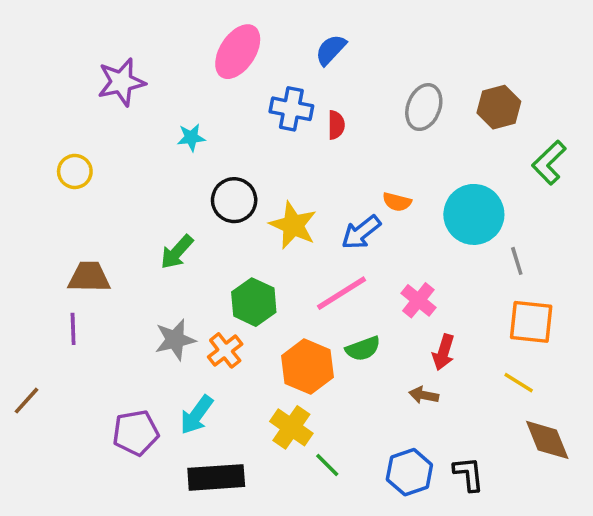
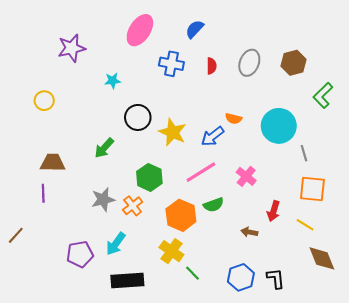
red semicircle: (336, 125) -> (211, 66), moved
red arrow: (443, 352) -> (274, 211), moved

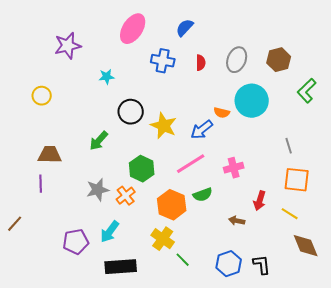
cyan circle: (279, 126) -> (252, 101), moved
pink cross: (246, 176) -> (234, 168), turned 36

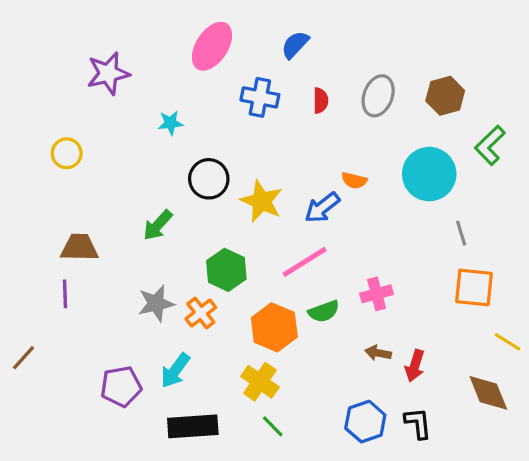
cyan circle: (252, 101) -> (429, 174), moved
pink cross: (234, 168) -> (377, 294), moved
red arrow: (260, 201) -> (415, 366), moved
yellow line: (290, 214) -> (507, 342), moved
green line: (183, 260) -> (273, 426), moved

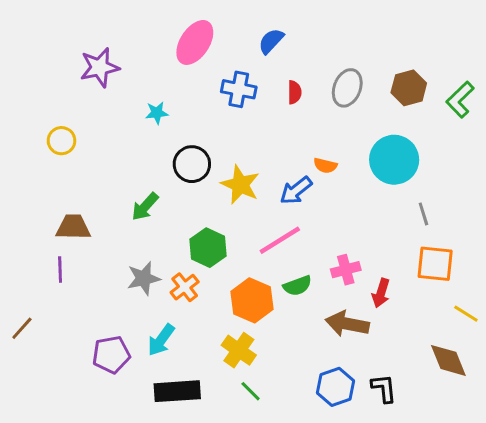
green L-shape: (490, 145) -> (460, 100), moved
brown arrow: (378, 353) -> (347, 324), size x1.8
red arrow: (415, 366) -> (381, 293), moved

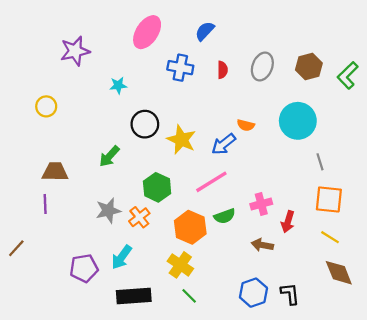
yellow line: (466, 314) -> (330, 237), moved
brown arrow: (347, 324) -> (262, 245), size x0.7

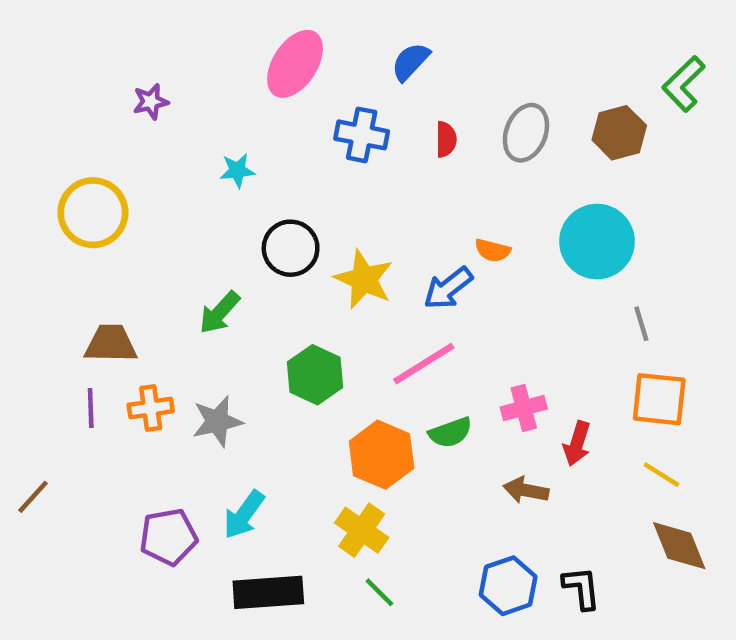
purple star: (75, 51) -> (151, 102), size x0.6
green L-shape: (348, 75) -> (684, 84), moved
yellow circle: (46, 106) -> (93, 213), size x1.6
orange cross: (139, 217) -> (151, 408), moved, turned 30

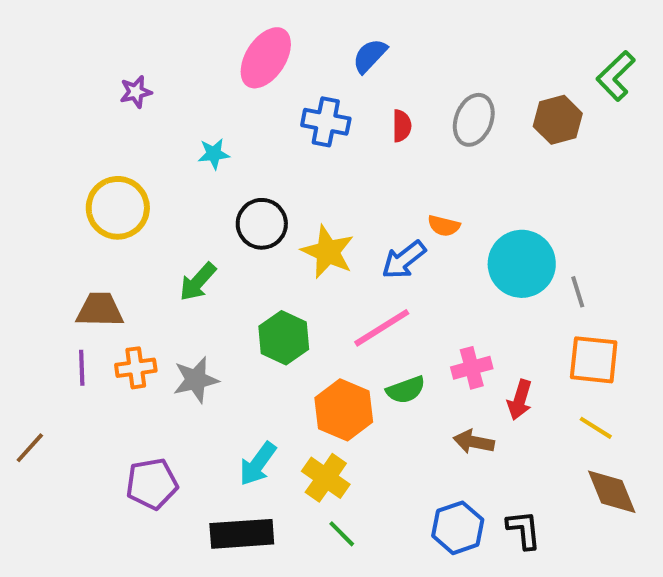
yellow circle: (93, 213) -> (118, 208), moved
cyan circle: (597, 242) -> (522, 264), moved
cyan arrow: (244, 515) -> (258, 464), moved

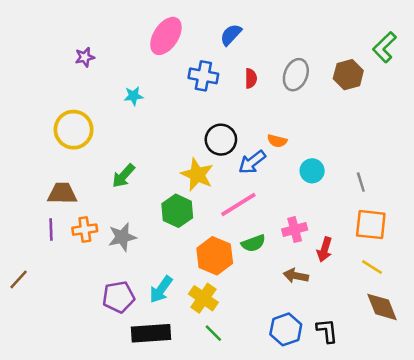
black circle: (262, 224) -> (221, 140), moved
yellow star: (328, 252) -> (197, 175), moved
cyan circle: (522, 264) -> (312, 171), moved, size x0.6
purple pentagon: (152, 484) -> (118, 297), moved

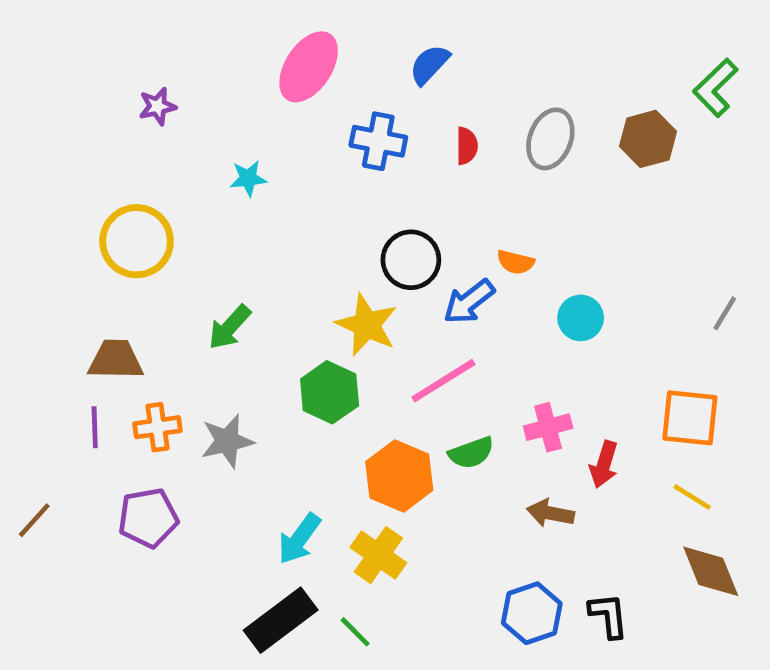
gray line: (361, 182) -> (725, 313), moved, turned 48
purple pentagon: (118, 297) -> (148, 518), moved
black rectangle: (151, 333) -> (281, 620), turned -33
green line: (213, 333) -> (355, 632), moved

